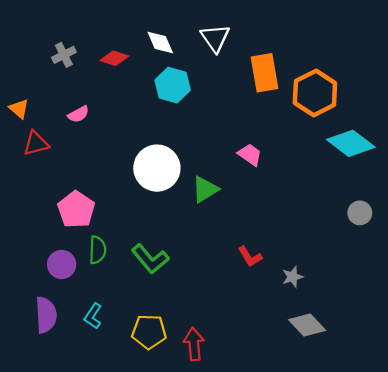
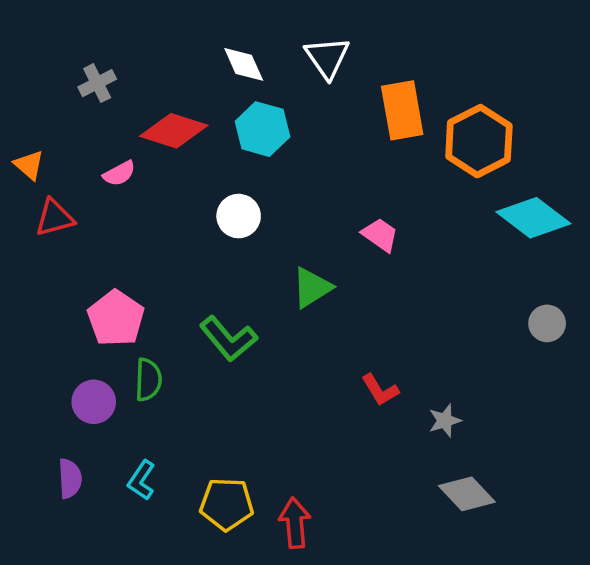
red diamond: (114, 58) -> (174, 131), moved, size x1.5
white circle: (157, 168) -> (239, 216), moved, size x0.6
green L-shape: (150, 259) -> (228, 339), moved
purple semicircle: (46, 315) -> (70, 478), size x0.7

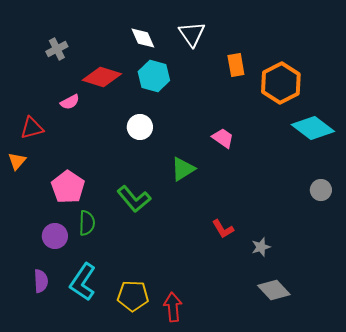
orange rectangle: (402, 110) -> (236, 65), size x0.7
orange triangle: (29, 165) -> (17, 161), moved, turned 30
cyan L-shape: (141, 480) -> (83, 282), size x1.6

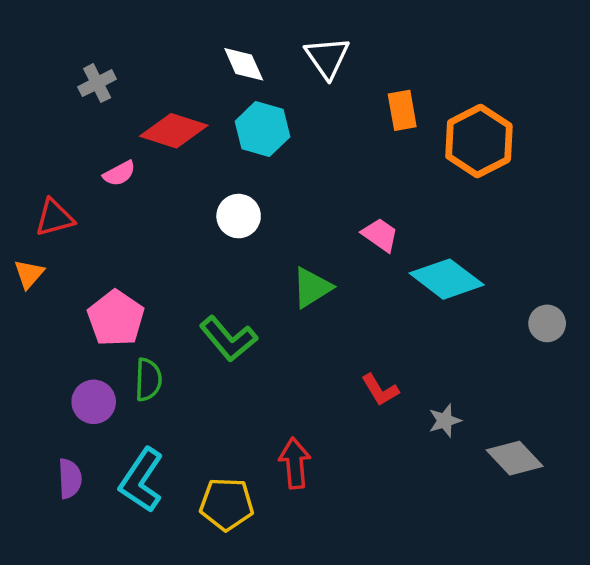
cyan diamond: (313, 128) -> (447, 279), moved
gray diamond: (274, 290) -> (515, 458), moved
red arrow: (173, 307) -> (295, 463), moved

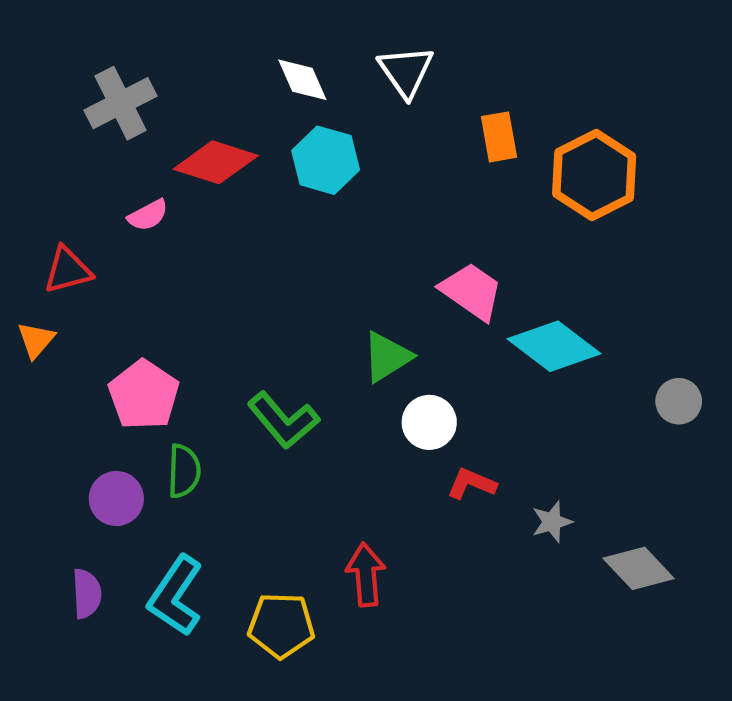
gray cross: (97, 83) -> (121, 103), size x1.5
white circle: (239, 216) -> (429, 422), moved
pink trapezoid: (380, 235) -> (472, 291), size x1.4
red L-shape: (380, 390) -> (472, 484), turned 144

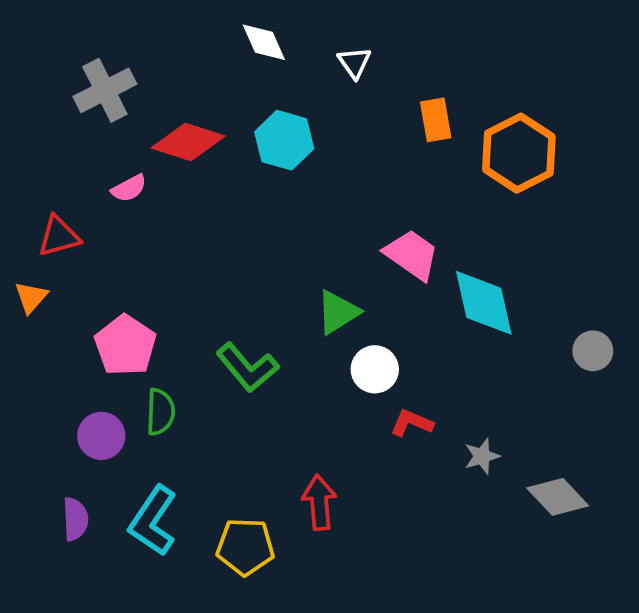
white triangle: (406, 71) -> (354, 63), size x0.7
white diamond: (302, 80) -> (264, 42), moved
cyan diamond: (554, 346) -> (484, 303), turned 40

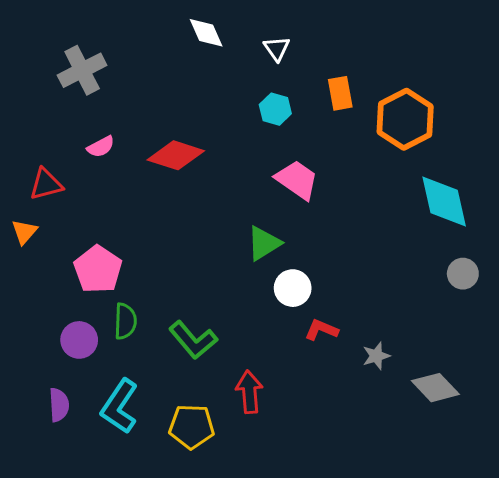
cyan hexagon: (284, 140) -> (275, 109), moved, size x0.7
red diamond: (188, 142) -> (176, 155), moved
pink trapezoid: (412, 255) -> (297, 180), moved
cyan diamond: (484, 303) -> (444, 201), moved
green L-shape: (247, 367) -> (193, 340), moved

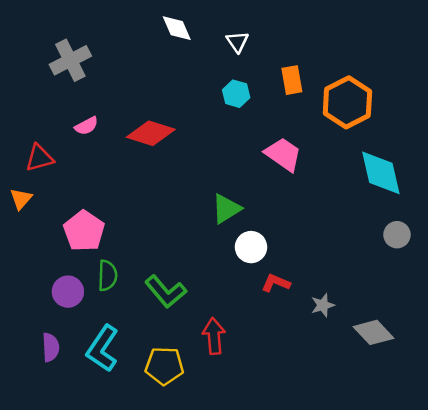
pink trapezoid: (297, 180) -> (283, 154), moved

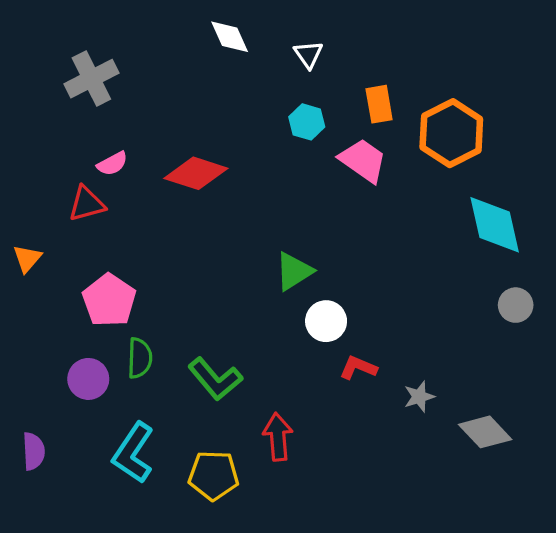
pink trapezoid: (283, 154) -> (363, 160), moved
red triangle: (39, 158) -> (87, 204), moved
purple semicircle: (51, 347) -> (34, 451), moved

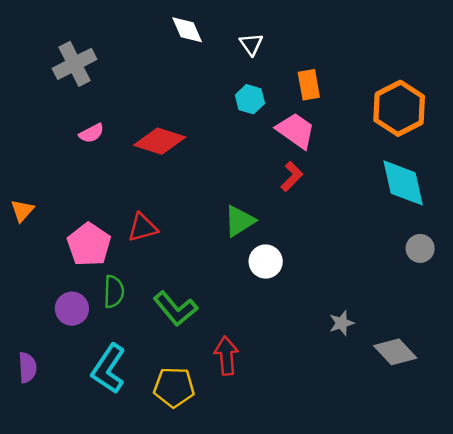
orange hexagon: (451, 133) -> (399, 108), moved
red triangle: (87, 204) -> (143, 227), moved
red L-shape: (358, 368) -> (292, 176), moved, turned 112

